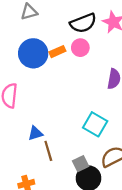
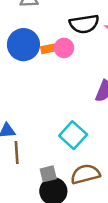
pink circle: (80, 48) -> (64, 48), moved

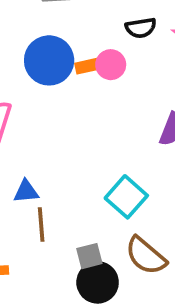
black semicircle: (84, 24) -> (141, 28), size x0.7
brown semicircle: (85, 174) -> (146, 256), turned -124

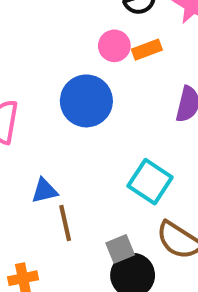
blue circle: (49, 60) -> (86, 101), moved
orange rectangle: (89, 66) -> (147, 50), moved

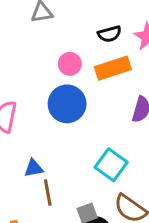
pink circle: (114, 46) -> (70, 64), moved
orange rectangle: (147, 50) -> (113, 68), size x1.6

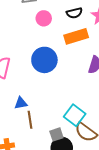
pink circle: (70, 64) -> (44, 18), moved
cyan square: (111, 165) -> (75, 115), moved

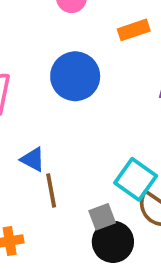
orange rectangle: (76, 36) -> (134, 30), size x0.7
blue triangle: (21, 103) -> (33, 159), turned 40

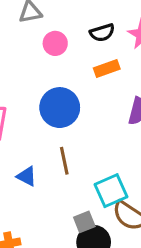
cyan square: (136, 179) -> (111, 191), turned 32
brown line: (51, 190) -> (64, 161), moved

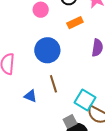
cyan square: (111, 191) -> (85, 100), turned -30

